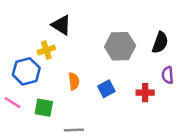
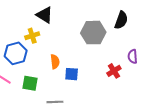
black semicircle: (160, 43) -> (121, 20), moved
blue square: (106, 89) -> (72, 74), moved, turned 32
red cross: (145, 93) -> (114, 71), turned -32

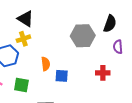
black triangle: (45, 15) -> (25, 19), moved
purple semicircle: (133, 56) -> (118, 47), moved
red cross: (114, 71) -> (103, 73), turned 32

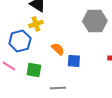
orange semicircle: (46, 64) -> (58, 49), turned -40

